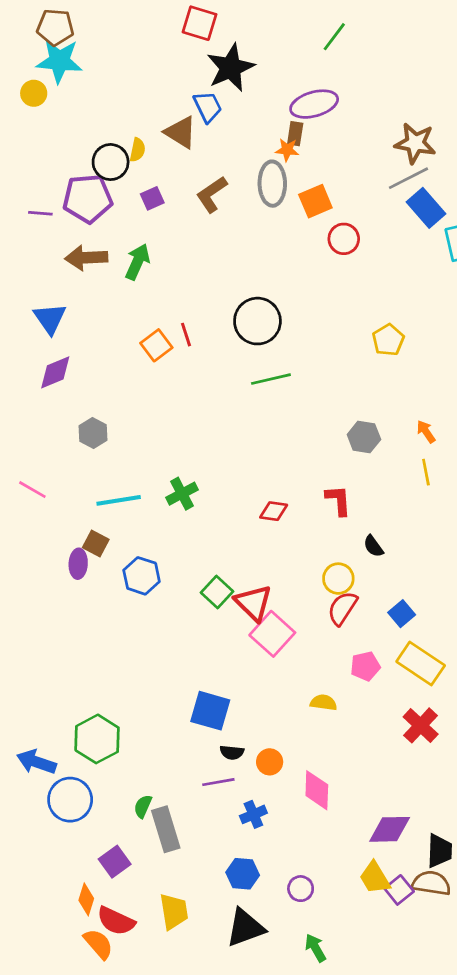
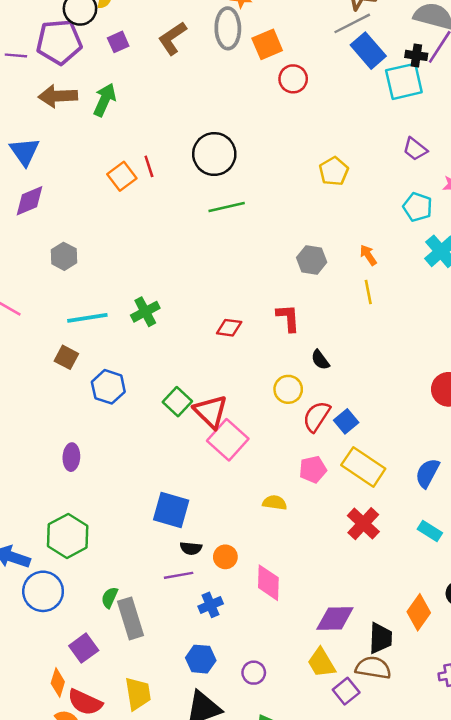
purple ellipse: (78, 564) -> (71, 457), moved
red semicircle: (342, 608) -> (317, 416), moved
purple square: (399, 890) -> (346, 691), moved

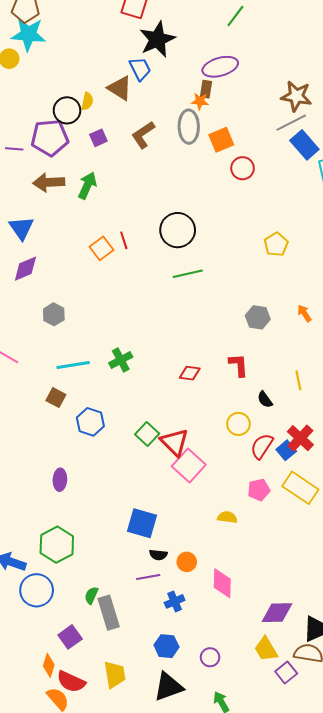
yellow line: (368, 292) -> (298, 380), moved
red cross: (363, 524) -> (300, 438), moved

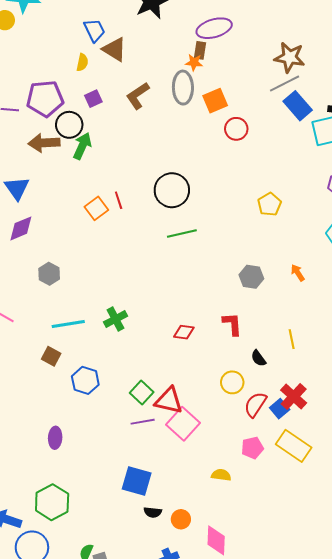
blue trapezoid: (140, 69) -> (94, 30), moved
black circle: (67, 110) -> (69, 125), moved
red triangle: (175, 442) -> (169, 401), turned -32
purple line: (148, 577) -> (143, 422), moved

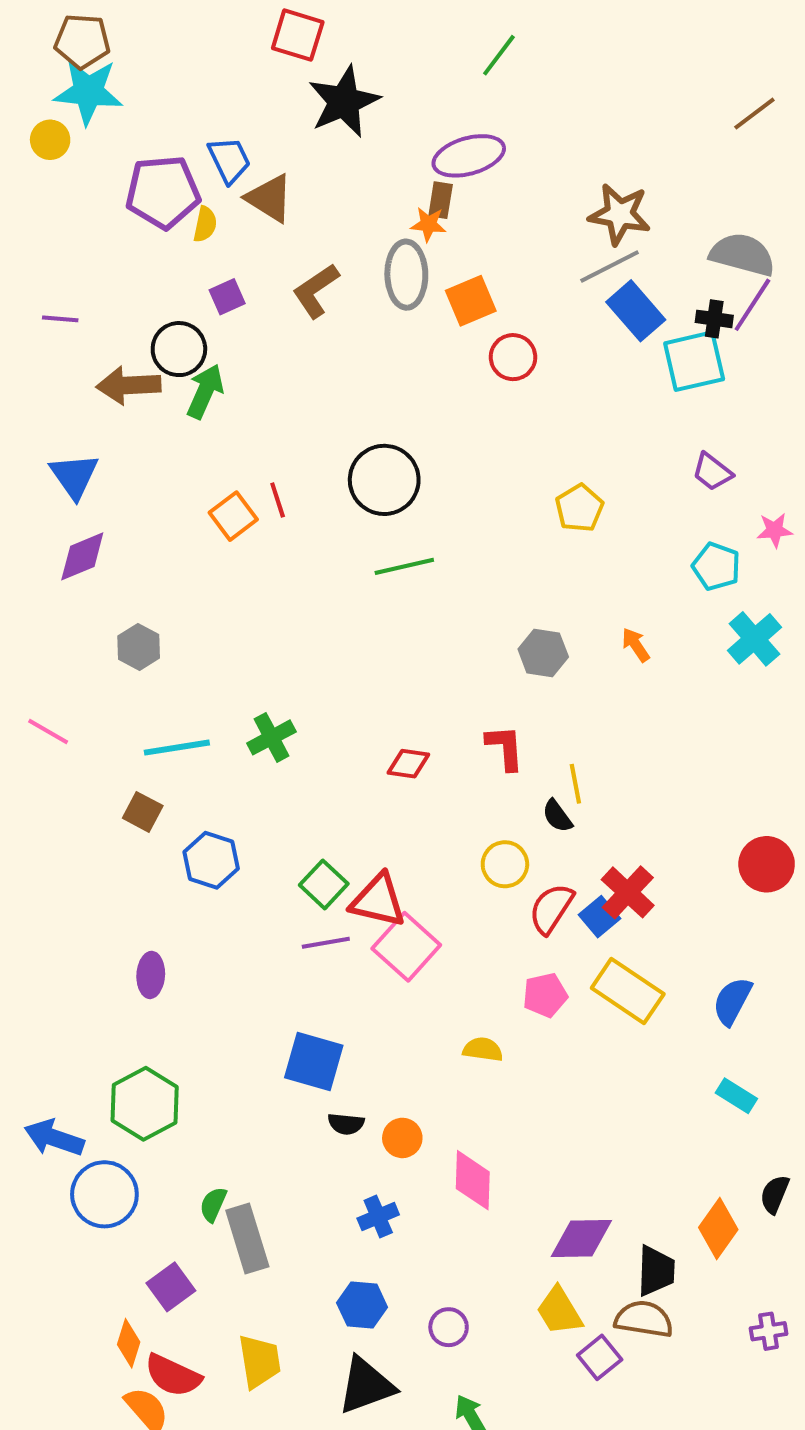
purple pentagon: (45, 99) -> (163, 192), moved
yellow line: (292, 339) -> (575, 784), moved

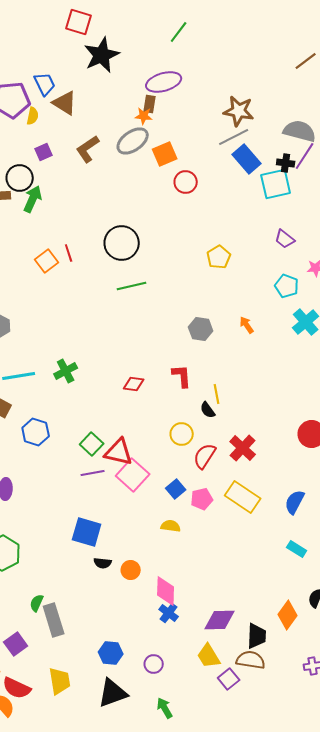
gray ellipse: (406, 275) -> (133, 141), turned 56
blue square: (600, 917) -> (176, 489), moved
blue cross: (378, 1216) -> (169, 613), moved, turned -30

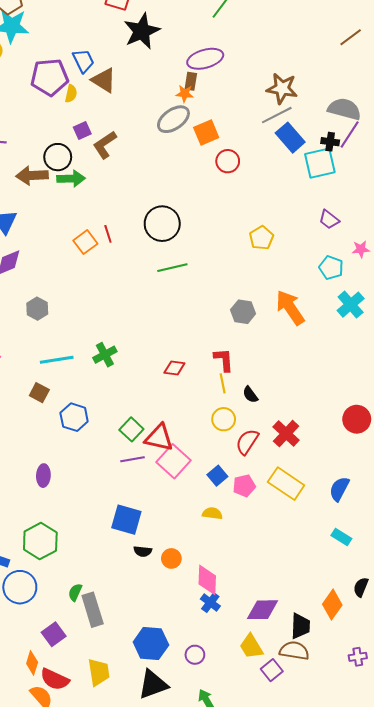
brown L-shape: (88, 149) -> (105, 145), moved
green arrow: (33, 199) -> (71, 179), turned 64
orange arrow: (247, 325) -> (290, 308), size x2.0
yellow line: (217, 394) -> (223, 383), moved
blue hexagon: (111, 653) -> (151, 643), size x1.4

